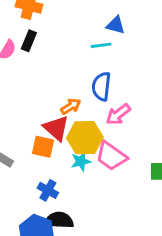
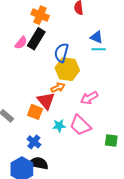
black rectangle: (29, 41) -> (36, 39), size x1.5
cyan line: (101, 45) -> (99, 49), moved
blue semicircle: (101, 86) -> (61, 53), moved
yellow hexagon: (85, 138) -> (67, 69), moved

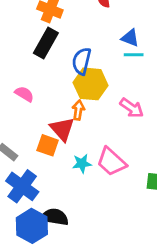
pink semicircle: (21, 43) -> (24, 94), moved, turned -96
orange arrow: (58, 88) -> (78, 110), turned -56
pink arrow: (89, 98) -> (132, 108), moved, turned -114
blue cross: (34, 142) -> (22, 186), moved, size x1.6

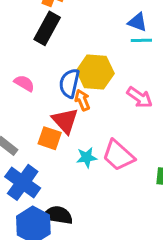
blue semicircle: (82, 61) -> (69, 83), moved
orange arrow: (78, 110) -> (82, 100), turned -30

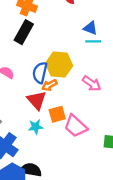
orange arrow: (82, 100) -> (49, 85), turned -96
orange square: (50, 138) -> (57, 114), moved, turned -35
cyan star: (87, 157) -> (36, 127), moved

